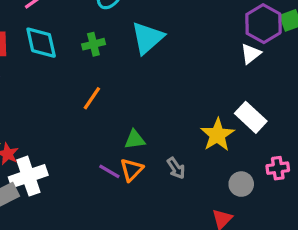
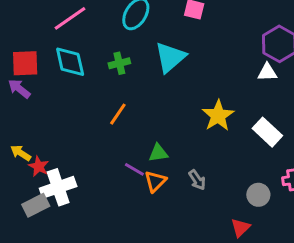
white triangle: (251, 54) -> (267, 72), turned 36
yellow star: (217, 135) -> (218, 116), moved
purple line: (109, 171) -> (134, 169), moved

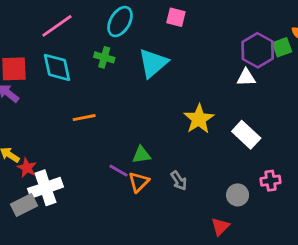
green cross: (119, 63) -> (104, 57), moved, turned 30
orange line: (118, 114) -> (84, 118), moved, turned 45

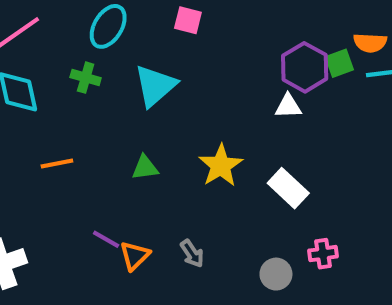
green triangle: (142, 155) -> (145, 168), moved

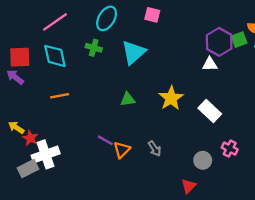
orange line: (57, 164) -> (60, 96), moved
pink cross: (323, 254) -> (230, 149), turned 35

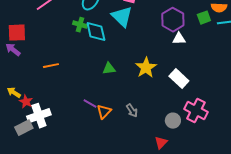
purple hexagon: (219, 42) -> (173, 20), moved
cyan triangle: (134, 52) -> (122, 17), moved, turned -35
cyan diamond: (55, 56) -> (96, 32), moved
pink cross: (230, 149) -> (196, 111), size x1.6

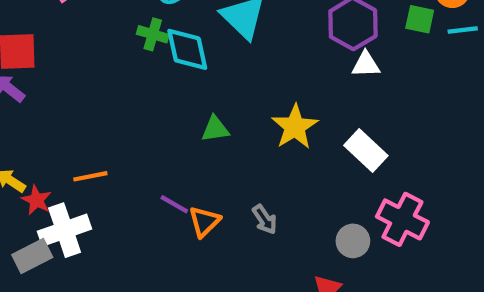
green square: (204, 18) -> (420, 19), turned 32
orange line: (51, 66) -> (90, 176), moved

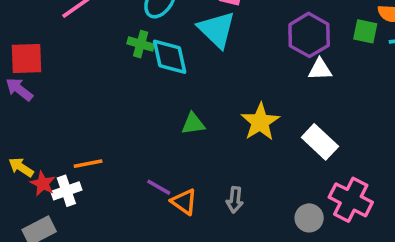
gray arrow: (265, 219) -> (235, 200), turned 40
orange triangle: (204, 222) -> (184, 202), turned -40
white cross: (65, 230) -> (66, 191), moved, size x0.7

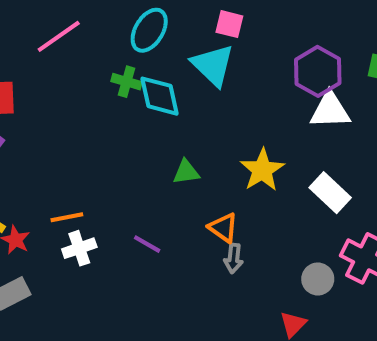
white triangle: (320, 69) -> (330, 110), size x1.5
white cross: (66, 191) -> (79, 248), moved
orange triangle: (184, 202) -> (223, 228), moved

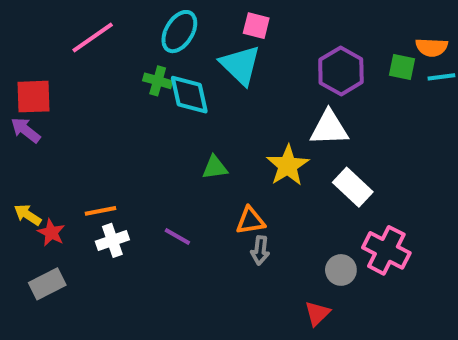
white triangle: (330, 110) -> (329, 128), moved
orange triangle: (223, 228) -> (250, 221), turned -44

